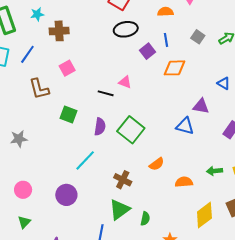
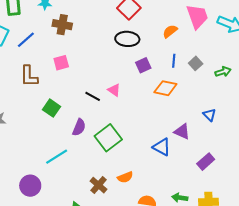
orange semicircle: (165, 12) -> (170, 31), turned -49
blue line: (166, 40) -> (174, 61), moved
brown cross: (123, 180) -> (98, 185), moved

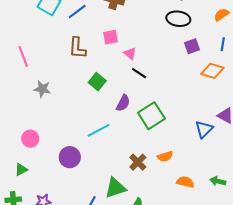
pink triangle: (114, 90) -> (130, 53), moved
blue triangle: (162, 147) -> (204, 129), turned 42

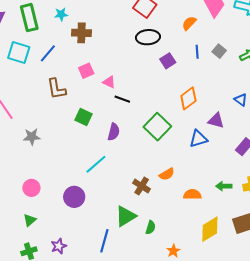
orange diamond: (212, 71) -> (188, 98), moved, turned -40
green square: (151, 116) -> (157, 127), moved
blue triangle: (204, 129) -> (198, 139), turned 42

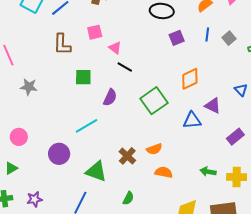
green square: (83, 117) -> (83, 77), turned -36
orange semicircle: (192, 194) -> (164, 172), moved
green triangle: (126, 216) -> (96, 171), moved, turned 40

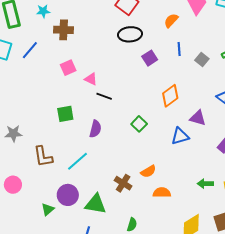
gray square: (229, 38) -> (202, 60), moved
brown L-shape: (62, 44) -> (43, 157), moved
green square: (154, 101) -> (139, 124), size x0.6
purple circle: (59, 154) -> (68, 195), moved
green triangle: (11, 168) -> (48, 209), moved

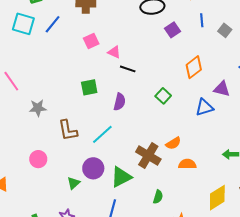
brown cross: (123, 183) -> (148, 155), size x1.4
green triangle: (95, 204) -> (121, 177), turned -35

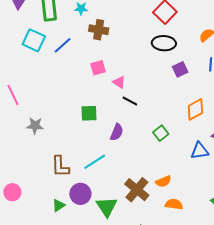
brown L-shape: (68, 130) -> (60, 166), moved
pink circle: (38, 159) -> (12, 192), moved
green triangle: (121, 177) -> (107, 207), turned -45

